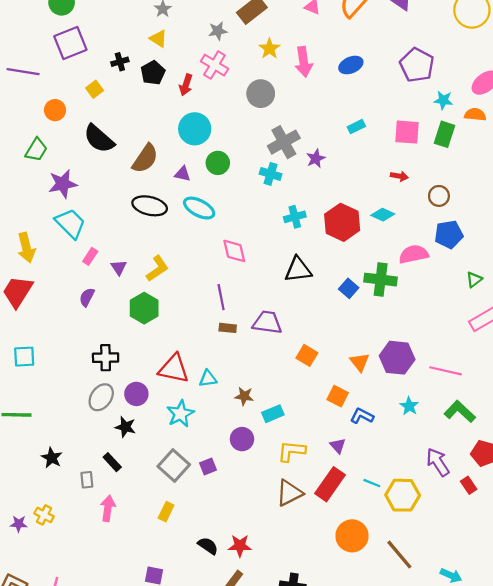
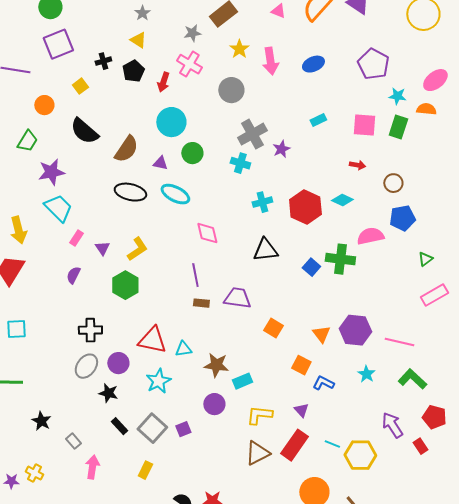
brown star: (244, 396) -> (216, 365), size x1.4
black rectangle: (112, 462) -> (119, 426), moved
gray rectangle: (87, 480) -> (73, 441), turned -35

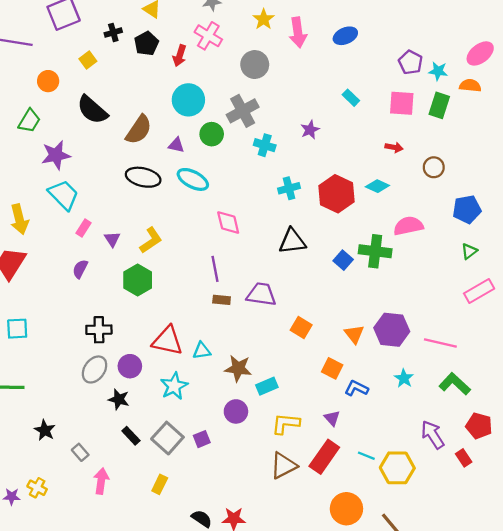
purple pentagon: (373, 64) -> (411, 62), moved, size x0.7
cyan rectangle: (318, 120) -> (351, 98), turned 70
gray cross: (252, 134) -> (243, 111), moved
blue pentagon: (402, 218) -> (467, 209), moved

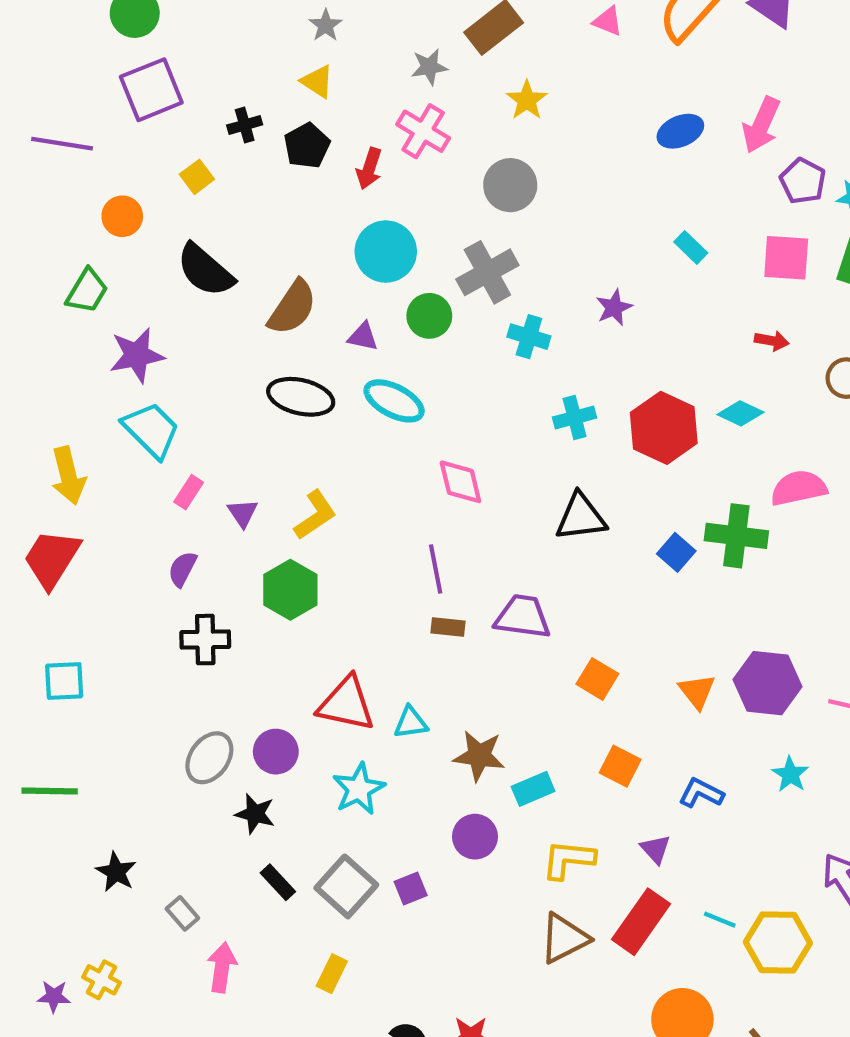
pink arrow: (298, 32) -> (761, 125), moved, turned 32
black cross: (99, 330) -> (205, 640), moved
orange square: (332, 368) -> (620, 766), moved

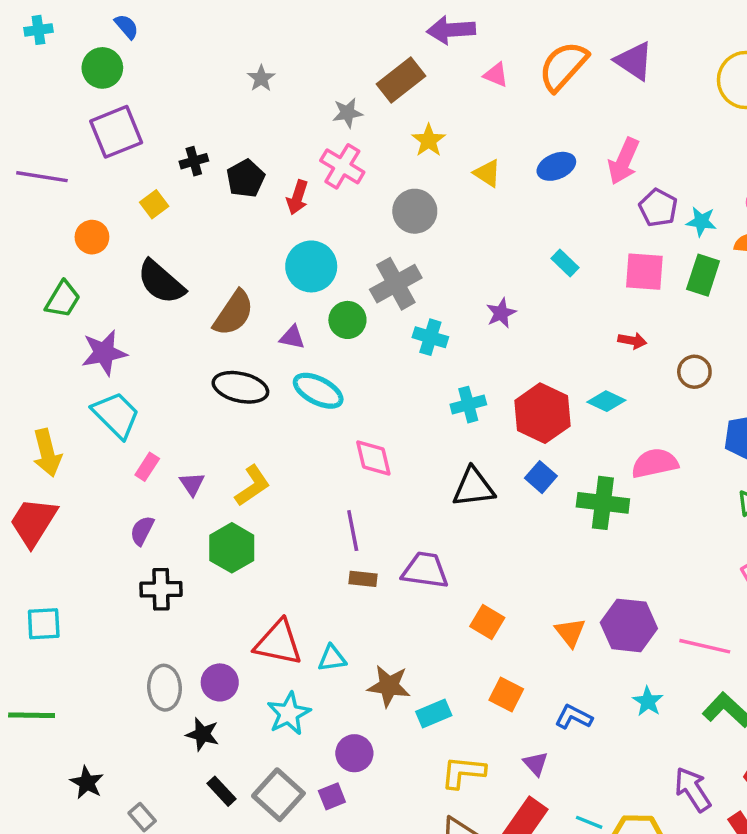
yellow triangle: (317, 81) -> (487, 173), moved
blue square: (676, 552) -> (541, 477), moved
gray ellipse: (209, 758) -> (164, 688), turned -39
purple circle: (475, 837) -> (354, 753), moved

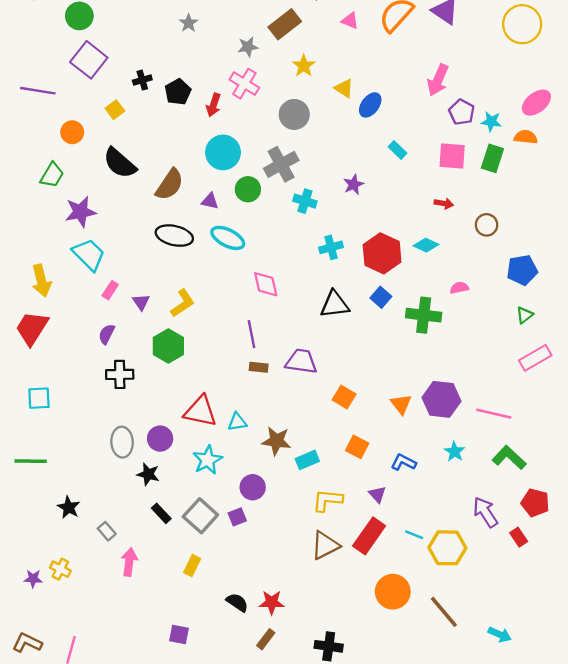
purple square: (116, 132) -> (89, 60), turned -30
blue ellipse: (556, 166) -> (370, 105), moved, turned -30
pink semicircle: (655, 463) -> (459, 288), size x0.6

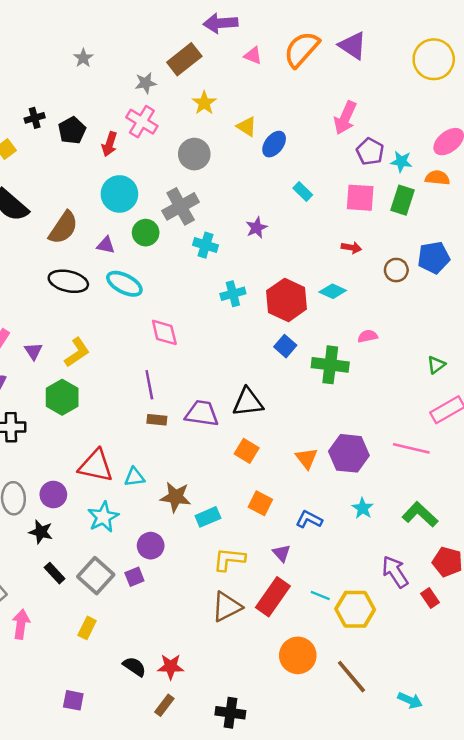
blue pentagon: (522, 270) -> (434, 258), moved
black triangle: (335, 304) -> (248, 402), moved
pink line: (494, 414) -> (411, 448), moved

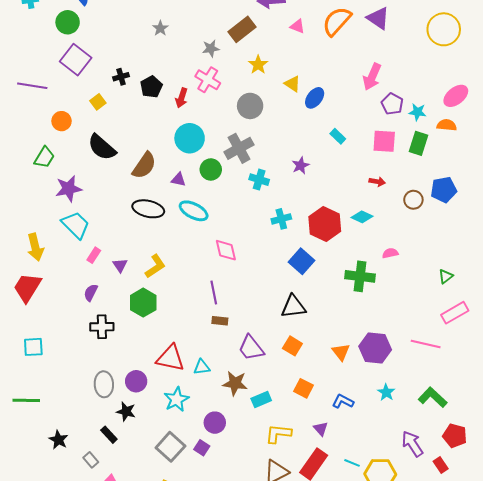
blue square: (285, 346) -> (302, 261), moved, size x1.4
purple trapezoid: (202, 413) -> (251, 348), moved, turned -136
black rectangle: (55, 573) -> (109, 435), moved
purple square: (134, 577) -> (202, 448), turned -35

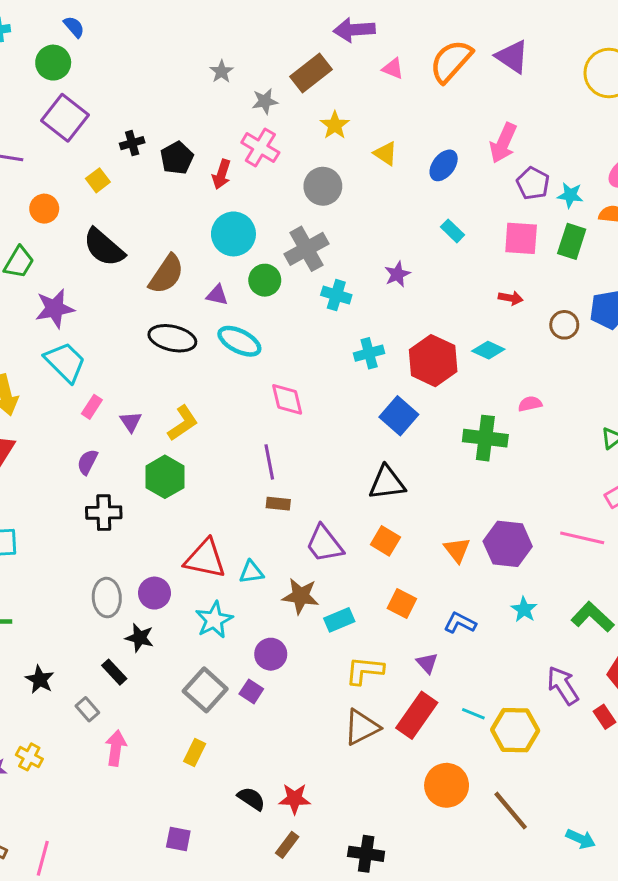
gray star: (160, 28) -> (222, 72), moved
blue ellipse: (315, 98) -> (444, 165), moved

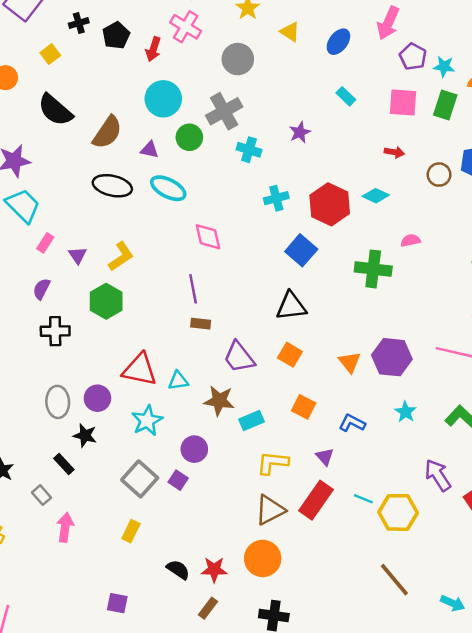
orange circle: (447, 785) -> (263, 558), moved

